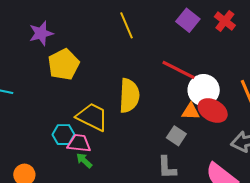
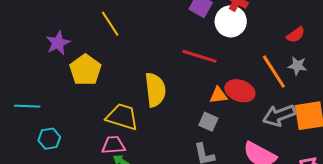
yellow line: (127, 25) -> (110, 24), moved
white circle: (204, 90) -> (231, 21), moved
cyan hexagon: (63, 135) -> (49, 139), moved

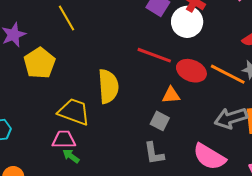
orange line: (274, 72) -> (228, 74), turned -33
red ellipse: (240, 91) -> (191, 71), moved

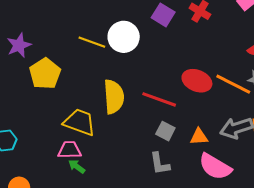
yellow line: (67, 18) -> (92, 42), moved, turned -40
white circle: (187, 22) -> (124, 37), moved
red line: (154, 55) -> (159, 99), moved
orange triangle: (171, 95) -> (199, 137), moved

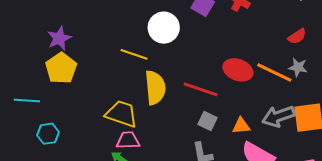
yellow line: (92, 42) -> (134, 54), moved
yellow pentagon: (45, 74) -> (61, 68), moved
pink trapezoid: (70, 150) -> (128, 140), moved

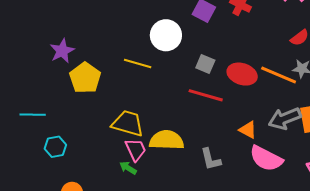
yellow pentagon: (61, 68) -> (85, 78), moved
yellow semicircle: (155, 88) -> (167, 140), moved, turned -80
gray square: (208, 121) -> (205, 64), moved
orange triangle: (241, 126) -> (248, 130), turned 36
pink trapezoid: (128, 140) -> (136, 150), turned 70

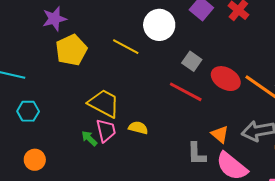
yellow semicircle: (167, 140) -> (138, 128), size x0.6
gray L-shape: (211, 159) -> (197, 154), moved
green arrow: (128, 168) -> (89, 138), moved

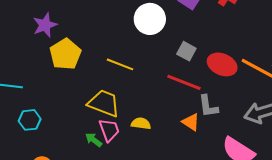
yellow line: (126, 47) -> (120, 64), moved
orange triangle: (220, 134) -> (191, 122), moved
gray L-shape: (197, 154) -> (208, 106), moved

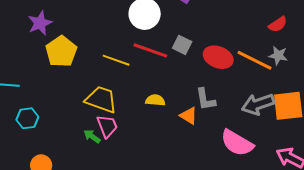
red line: (184, 82) -> (150, 50), moved
yellow semicircle: (141, 124) -> (155, 100), moved

